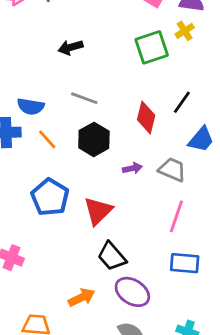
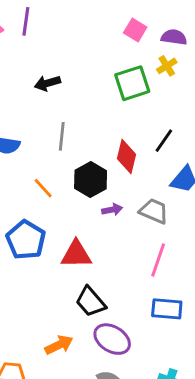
gray line: (84, 98) -> (62, 136), turned 76
orange line: (47, 139) -> (43, 188), moved
black hexagon: (94, 139) -> (91, 179), moved
red triangle: (98, 211) -> (76, 254), turned 44

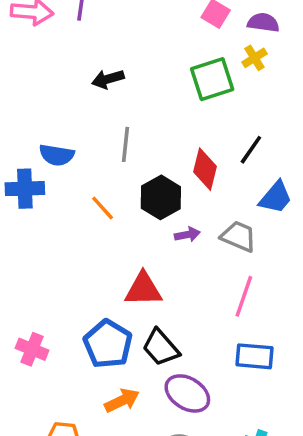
blue pentagon: (26, 240) -> (108, 344), moved

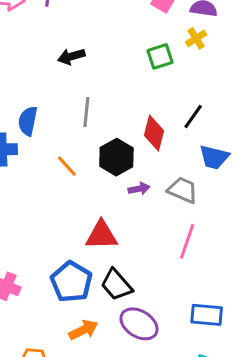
green square: (212, 79) -> (160, 56), size x0.7
blue semicircle: (57, 155) -> (28, 121), turned 92
blue trapezoid: (276, 197) -> (214, 157), turned 64
blue rectangle: (254, 356) -> (207, 315), moved

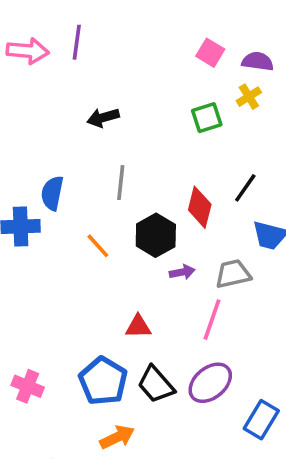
gray trapezoid: (183, 190) -> (233, 274), turned -36
red triangle: (101, 235) -> (138, 327), size x0.7
pink line: (187, 241) -> (212, 320), moved
blue rectangle: (207, 315) -> (261, 420), turned -64
purple ellipse: (139, 324) -> (210, 383), moved, turned -72

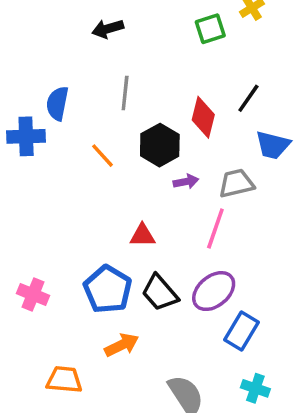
blue rectangle: (261, 420) -> (241, 331), moved

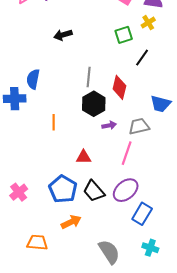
gray line: (125, 93) -> (89, 77), moved
black line: (248, 98) -> (142, 58), moved
orange line: (102, 156) -> (54, 122), moved, turned 42
pink cross: (33, 295) -> (19, 192), turned 30

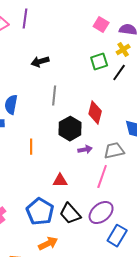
black line: (142, 58) -> (119, 73), moved
gray line: (89, 77) -> (54, 96), moved

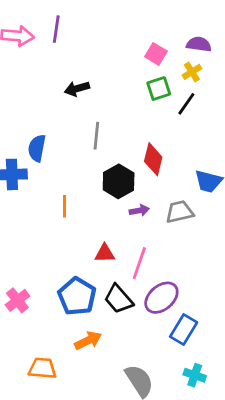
pink square: (101, 25) -> (156, 54), moved
pink line: (102, 177) -> (139, 263), moved

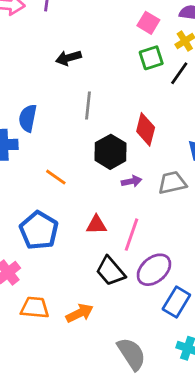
orange line: (65, 206) -> (56, 177), turned -55
blue pentagon: (77, 296) -> (39, 230), moved
orange trapezoid: (42, 368) -> (35, 308), moved

